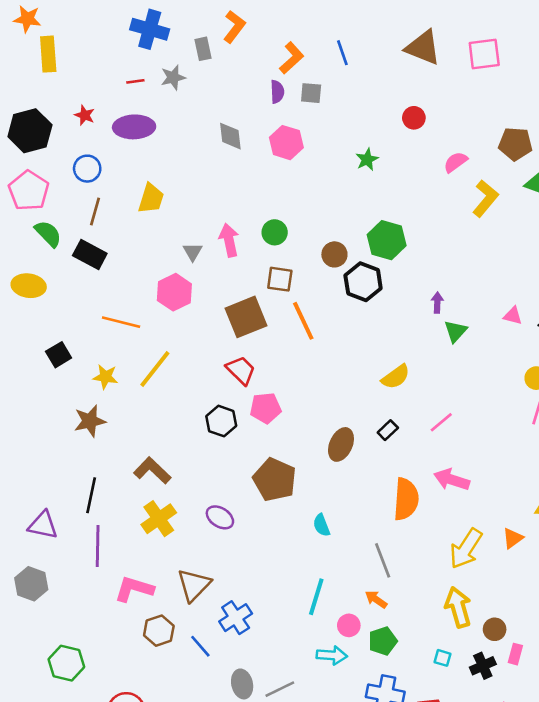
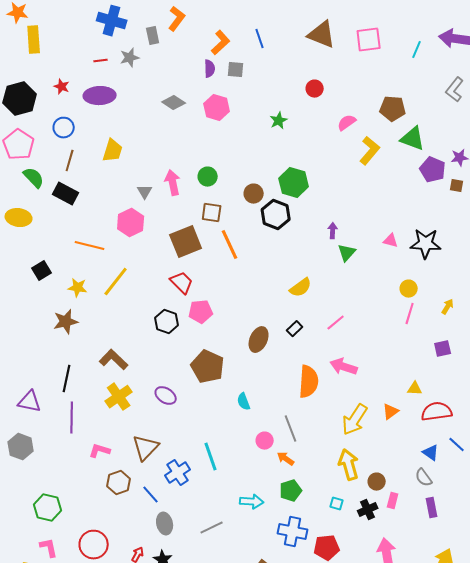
gray diamond: (230, 136) -> (174, 103), turned -50
pink L-shape: (134, 589) -> (100, 451), size x0.7
cyan line: (316, 597) -> (211, 457), moved, turned -36
pink circle: (349, 625) -> (265, 441), moved
gray ellipse: (242, 684) -> (165, 524), moved

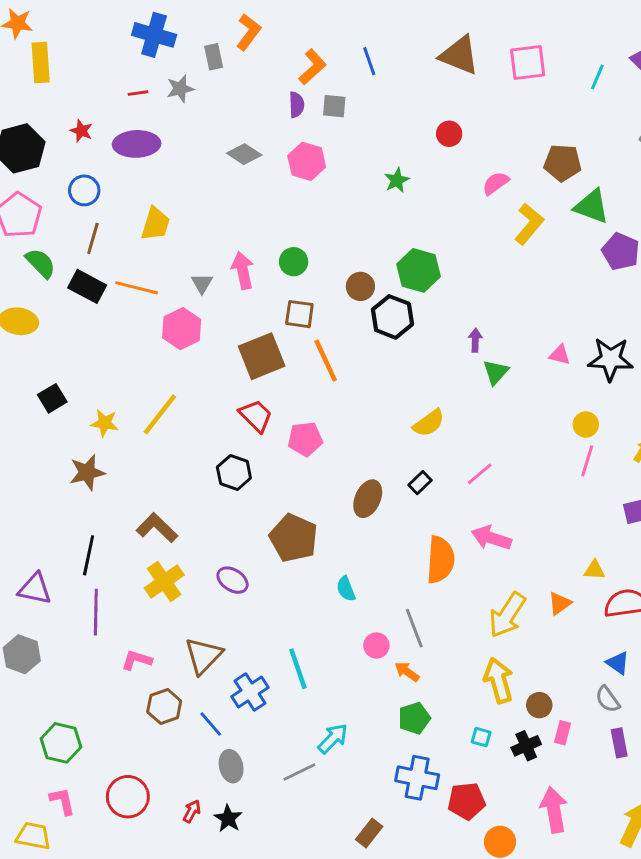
orange line: (90, 246) -> (137, 288), moved
pink pentagon: (201, 312) -> (305, 439), moved
cyan arrow: (252, 502) -> (333, 739), moved, turned -50

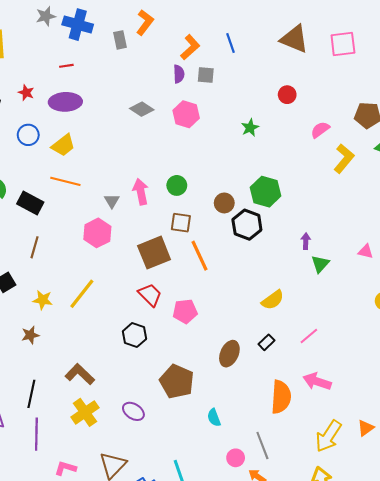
gray star: (180, 89) -> (46, 16), moved
yellow trapezoid: (155, 224) -> (63, 145), moved, turned 35
brown line: (93, 238) -> (34, 247), moved
orange line: (137, 288) -> (65, 181), moved
brown star: (87, 472) -> (30, 335), size x0.7

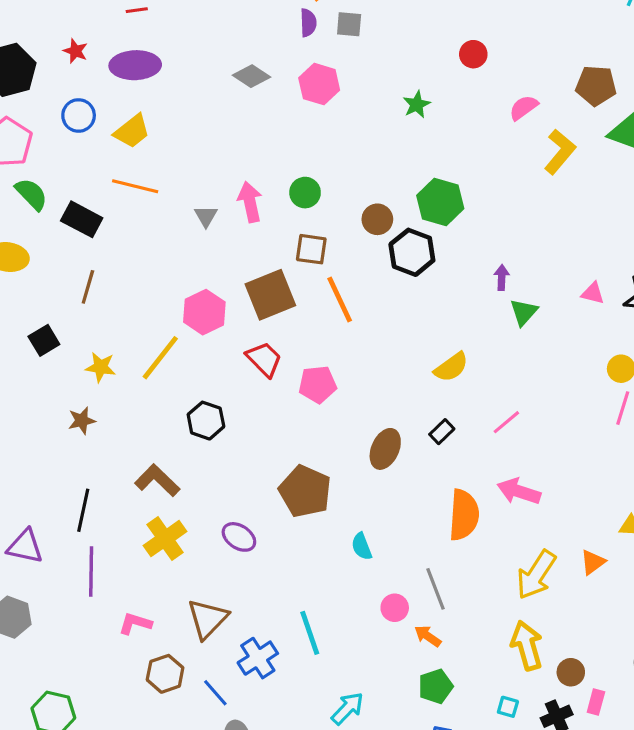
pink hexagon: (97, 233) -> (204, 312), moved
black hexagon: (134, 335) -> (206, 421), moved

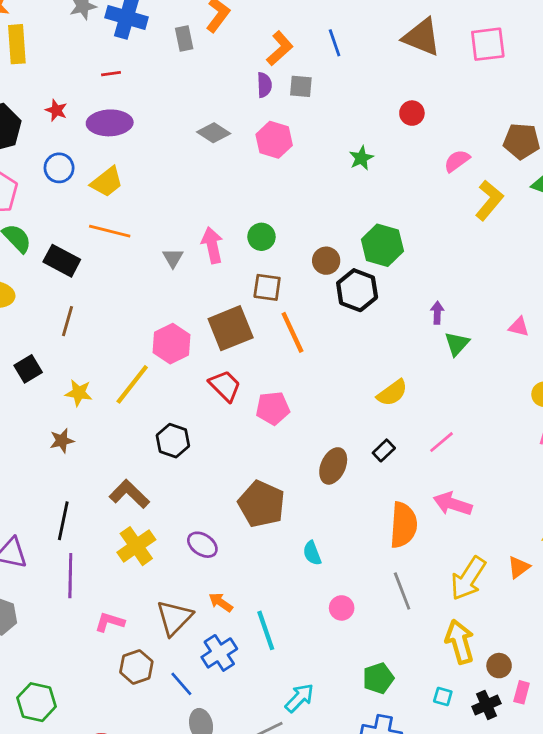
gray line: (436, 589) -> (402, 591), moved
orange arrow: (428, 636) -> (221, 602), moved

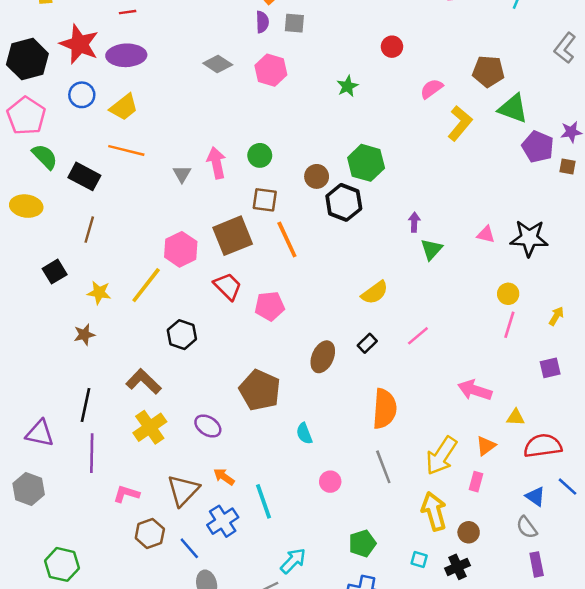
red star: (56, 110) -> (79, 44), size x2.0
pink arrow: (453, 504) -> (475, 390), moved
pink rectangle: (522, 692) -> (476, 482), moved

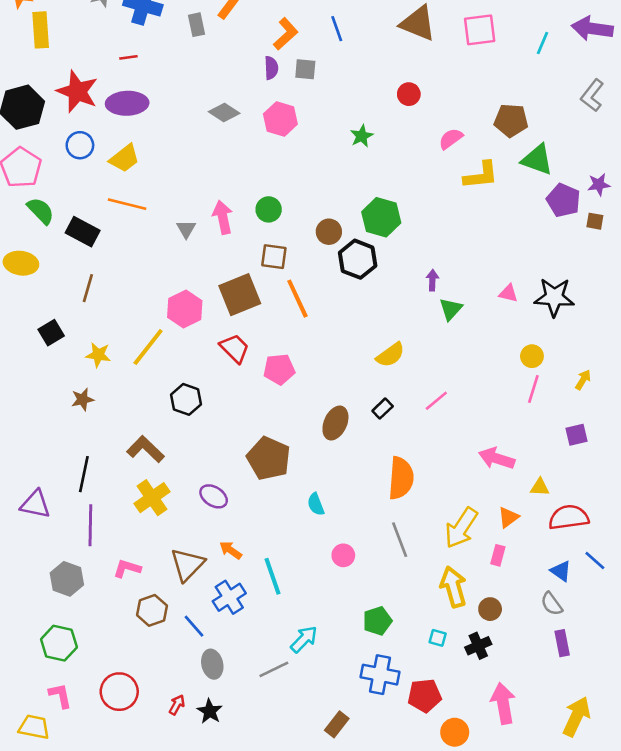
yellow L-shape: (460, 123) -> (481, 175), turned 44
gray hexagon: (29, 489) -> (67, 579), moved

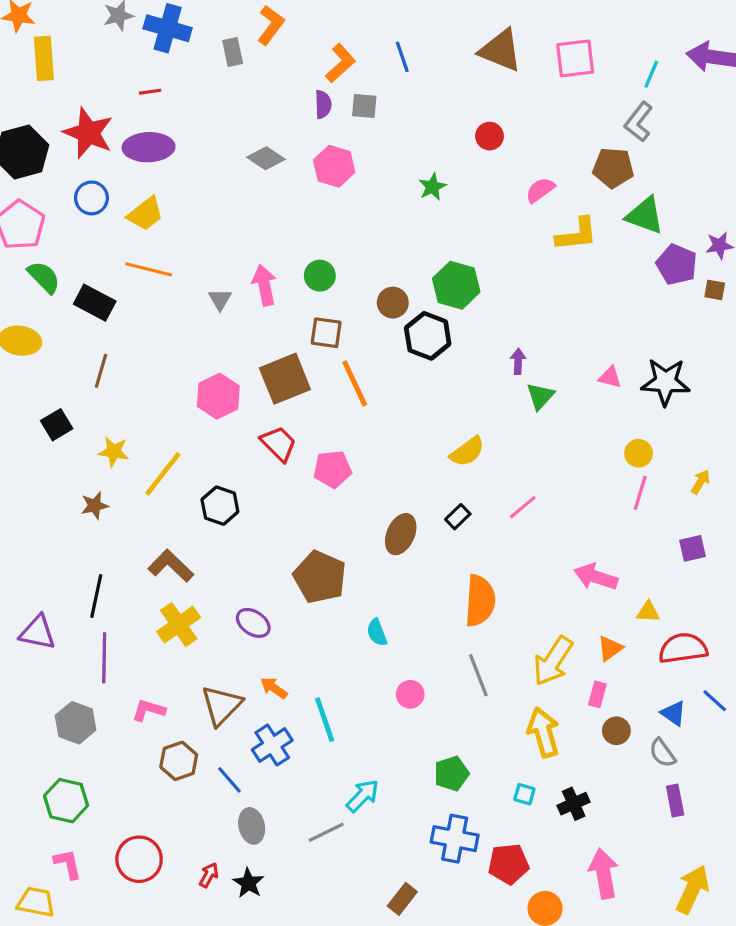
gray L-shape: (592, 95) -> (639, 122), moved
yellow line: (148, 347) -> (163, 474), moved
brown circle: (490, 609) -> (616, 731), moved

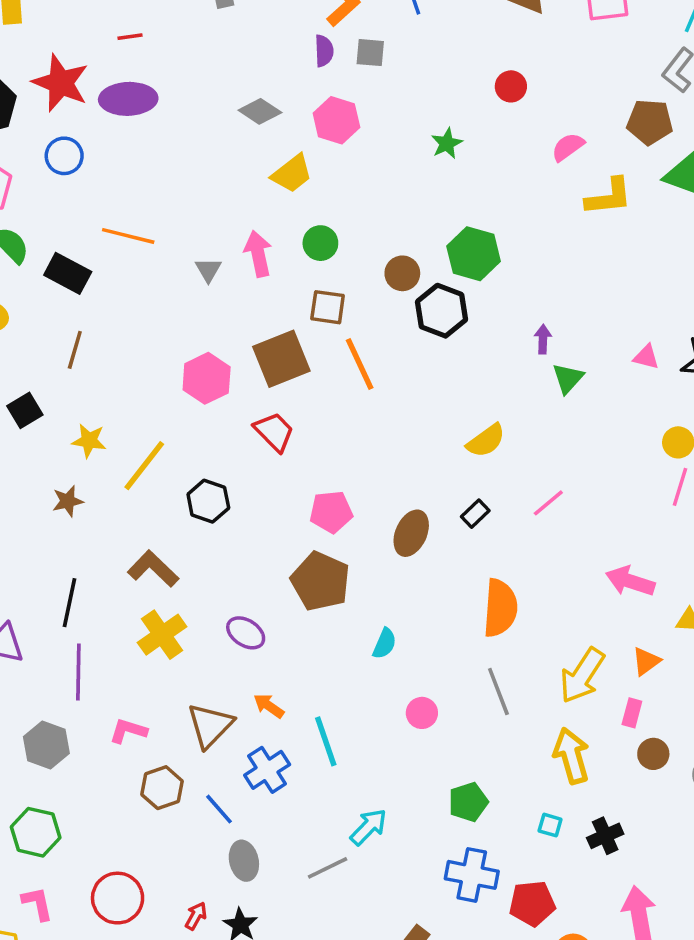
yellow trapezoid: (145, 214) -> (292, 174), moved
pink pentagon: (333, 469) -> (331, 512), moved
cyan semicircle: (377, 632) -> (385, 644), turned -136

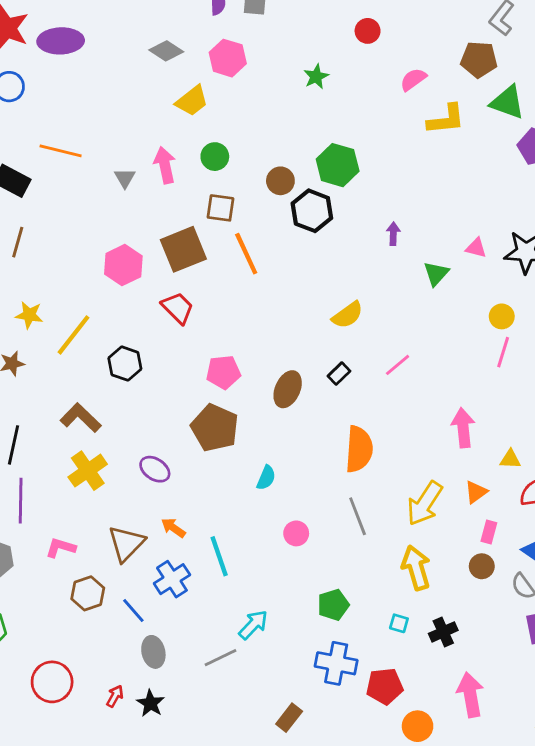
green triangle: (568, 378) -> (436, 274), moved
pink arrow: (630, 581) -> (463, 428), turned 66
pink rectangle: (632, 713) -> (489, 532), moved

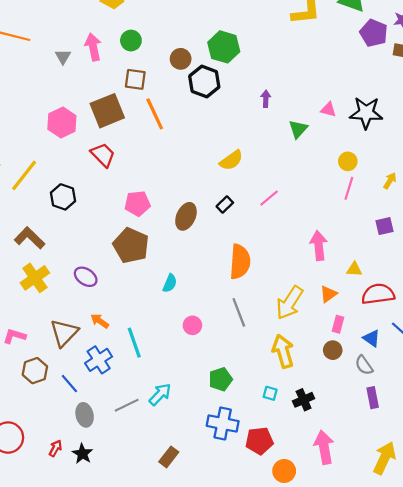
gray line: (221, 658) -> (127, 405), moved
brown rectangle: (289, 718) -> (169, 457), moved

